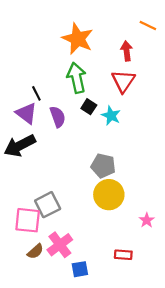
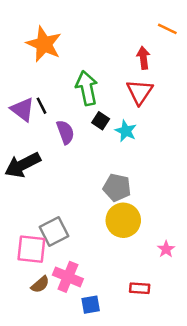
orange star: (78, 39) -> (44, 44), moved
purple triangle: (26, 113) -> (23, 109), moved
pink cross: (60, 245) -> (68, 277), turned -30

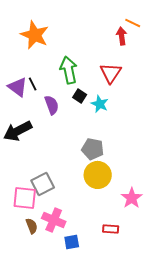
red arrow: (143, 58) -> (122, 36), moved
pink star: (166, 249) -> (132, 198), size x1.5
brown semicircle: (40, 284) -> (32, 226), turned -70

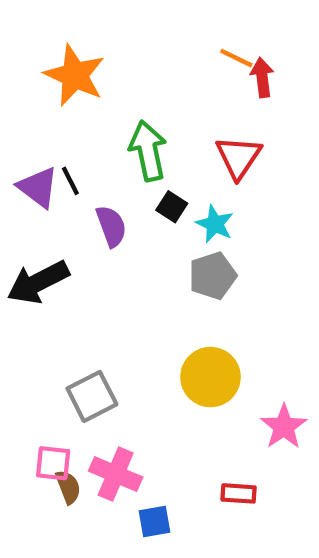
orange line: (133, 23) -> (236, 58), moved
gray pentagon: (93, 149) -> (213, 276), moved, turned -30
pink square: (25, 198) -> (53, 463), moved, size x0.7

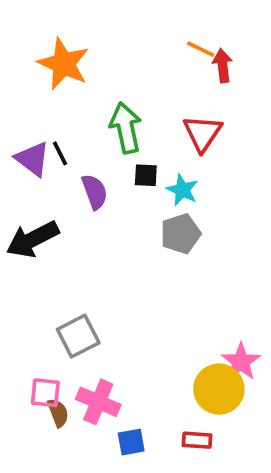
black square: (172, 207) -> (146, 175), turned -30
yellow circle: (210, 377) -> (219, 389), moved
red rectangle: (238, 493) -> (197, 440), moved

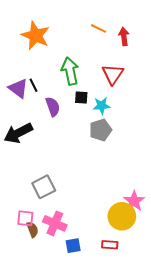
orange line: (201, 49) -> (99, 28), moved
cyan star: (182, 190) -> (102, 106), turned -30

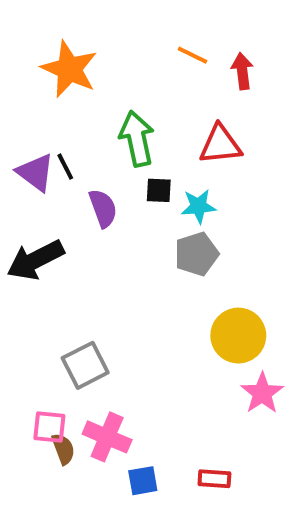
red triangle: (113, 74) -> (220, 145), turned 50
yellow circle: (122, 216) -> (238, 336), moved

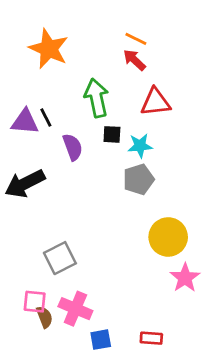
red arrow: (242, 71) -> (134, 60), moved, turned -40
purple triangle: (35, 172) -> (25, 122), turned -32

